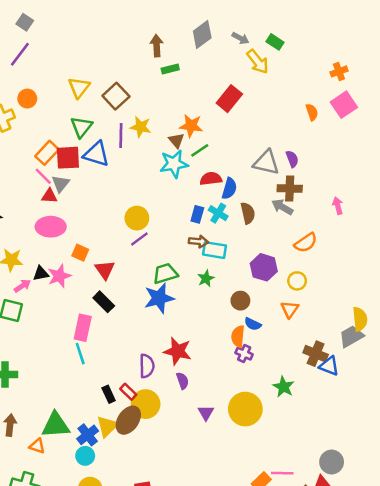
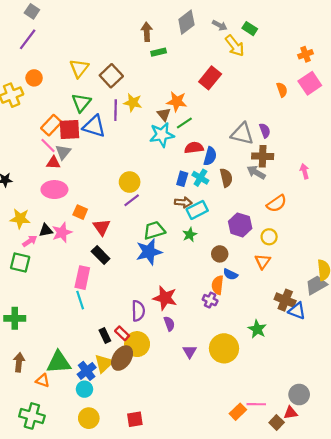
cyan rectangle: (215, 250) -> (197, 210), turned -36
purple cross: (244, 354) -> (210, 300), moved

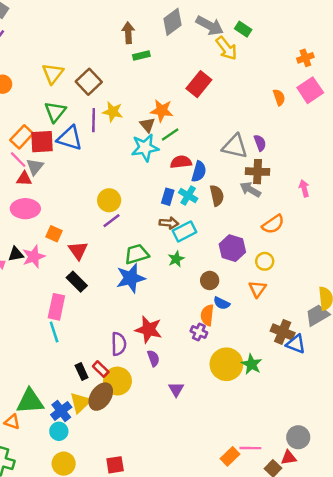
gray arrow: (220, 25) -> (210, 26), size x1.6
yellow circle: (224, 348) -> (226, 364), moved

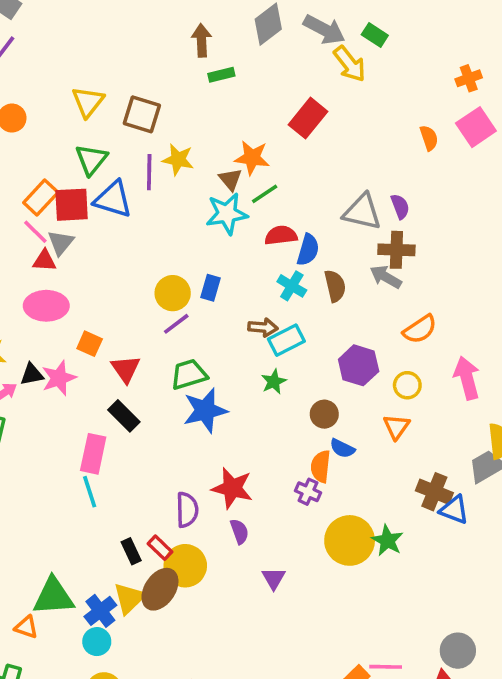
brown square: (89, 82) -> (142, 114), turned -30
pink arrow: (304, 188) -> (467, 378), moved, size x1.6
blue rectangle: (168, 197) -> (211, 288), moved
green trapezoid: (137, 254) -> (189, 374), moved

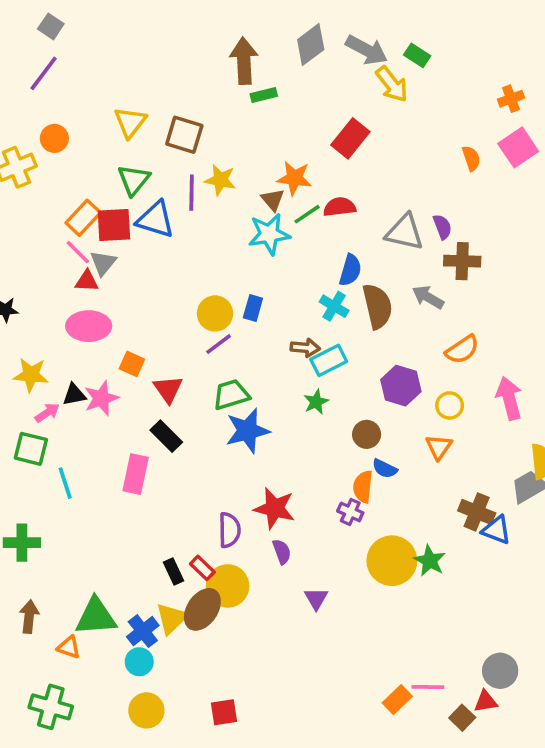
brown arrow: (201, 40) -> (244, 61), size x1.4
red semicircle: (281, 235) -> (340, 207), moved
brown cross: (396, 250) -> (462, 261), moved
brown semicircle: (335, 286) -> (377, 306), size x1.4
cyan line: (90, 492) -> (65, 483), moved

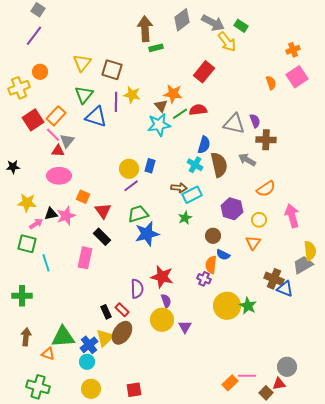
red square: (114, 225) -> (33, 120), moved, turned -30
yellow circle: (228, 586) -> (162, 320), moved

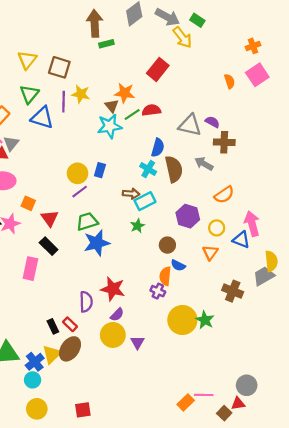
purple semicircle: (255, 121) -> (212, 122), turned -40
blue triangle: (285, 289) -> (241, 240), moved
purple semicircle: (166, 301) -> (117, 315), turned 64

